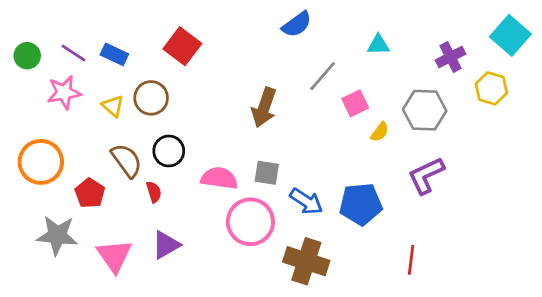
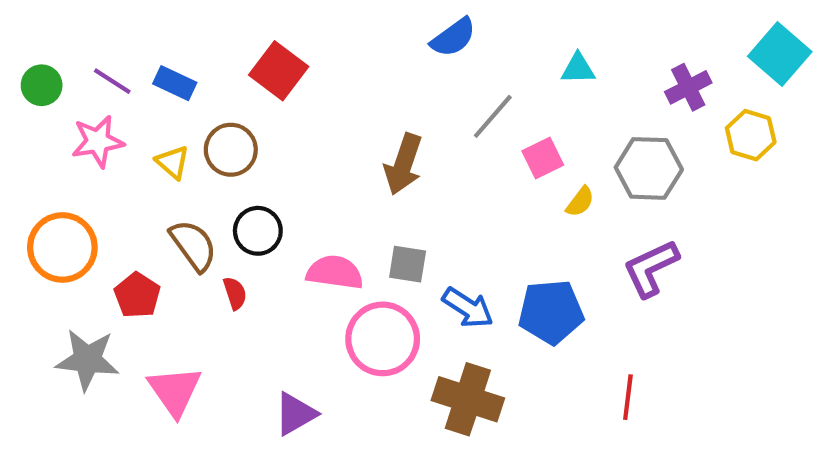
purple triangle: (166, 245) -> (295, 414), moved

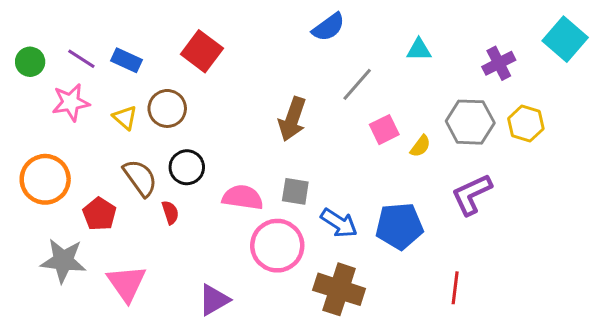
yellow hexagon: (751, 135) -> (526, 124), moved
pink square: (543, 158) -> (384, 130), moved

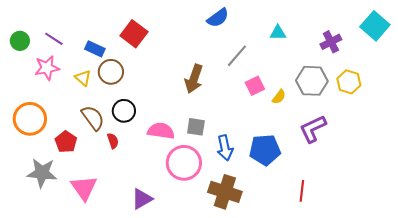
blue rectangle: (127, 60) -> (95, 49), moved
blue arrow: (339, 223) -> (225, 148), turned 45

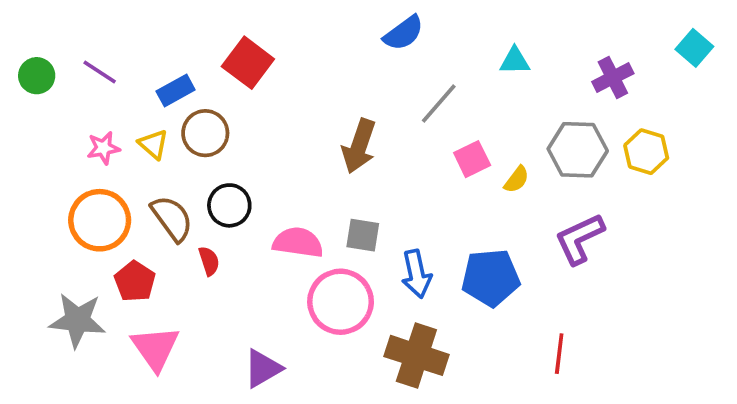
cyan square: (375, 26) -> (694, 48), size x0.7
blue rectangle: (95, 49) -> (176, 91), turned -54
pink star: (47, 68) -> (103, 148), moved, size x0.7
orange circle: (30, 119) -> (100, 220), moved
red pentagon: (66, 142) -> (135, 281), moved

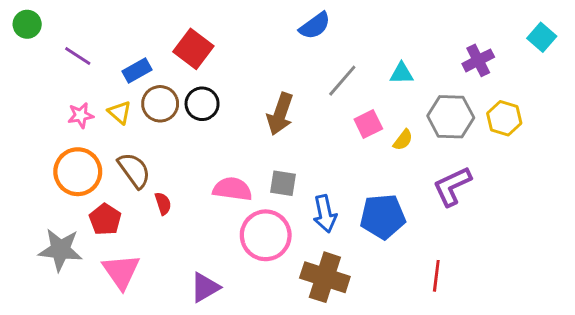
cyan triangle: (515, 61) -> (402, 73), moved
green circle: (37, 76) -> (27, 24), moved
black circle: (229, 205) -> (202, 104), moved

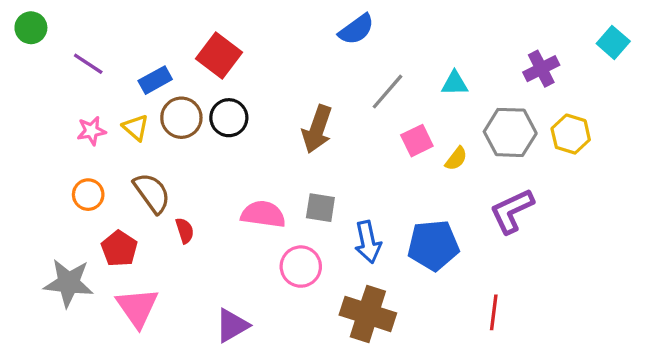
orange circle: (78, 172) -> (88, 195), size x0.6
pink circle: (266, 235) -> (301, 267), size x0.7

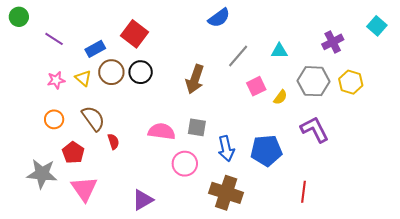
purple L-shape: (512, 211) -> (315, 129), turned 88

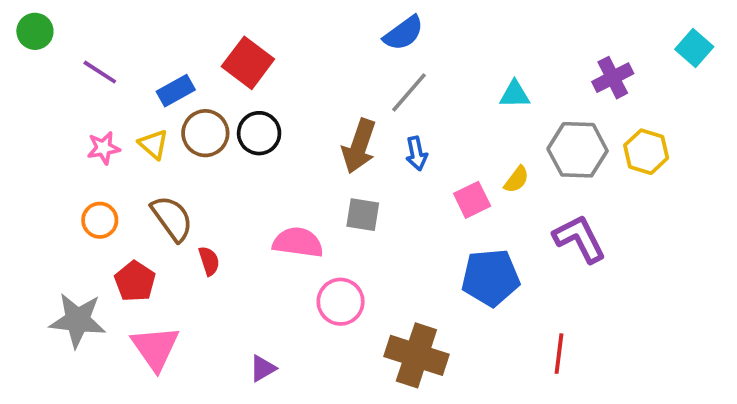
gray line: (238, 56) -> (409, 92), moved
pink square: (256, 86) -> (472, 200), moved
gray square: (197, 127) -> (363, 215), moved
blue arrow: (226, 149) -> (416, 154), moved, size x0.7
purple triangle: (143, 200) -> (263, 368), size x0.7

